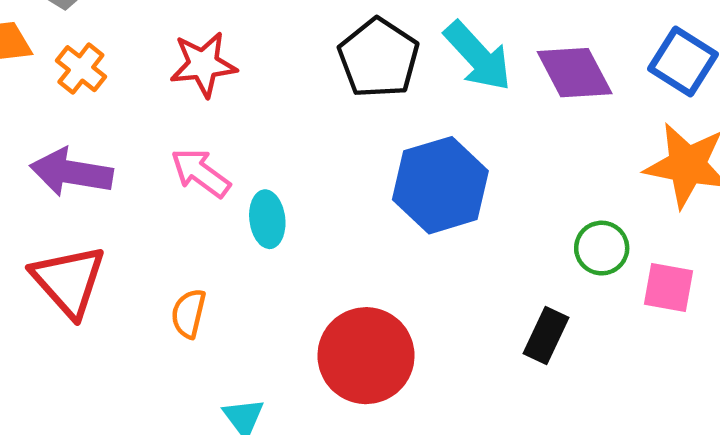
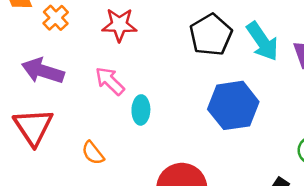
orange semicircle: (189, 313) -> (93, 153), turned -60

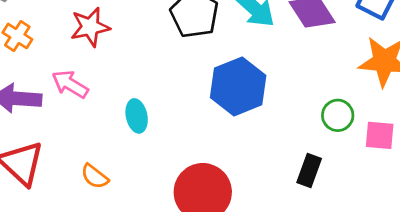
pink arrow: (110, 81) -> (70, 84), moved

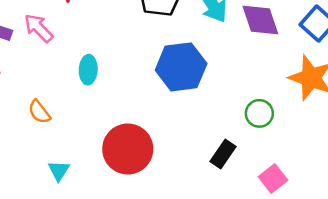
pink square: (380, 135) -> (273, 178), moved, turned 32

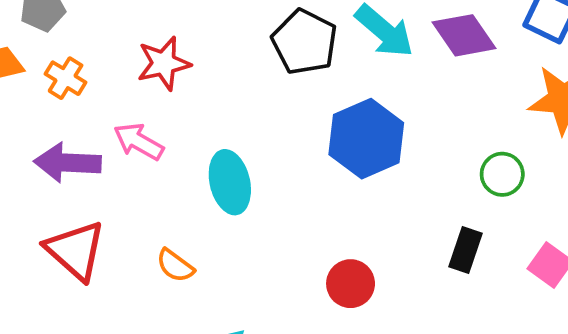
cyan ellipse: (88, 70) -> (230, 182), size x1.4
red circle: (128, 149) -> (351, 284), moved, size x0.6

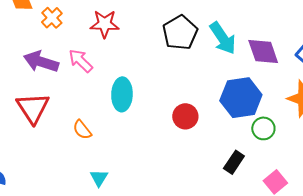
blue hexagon: (366, 139) -> (241, 98), moved
red circle: (351, 284) -> (185, 116), moved

